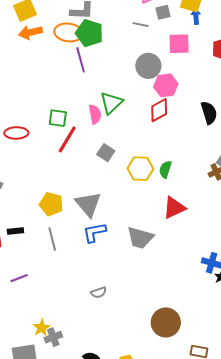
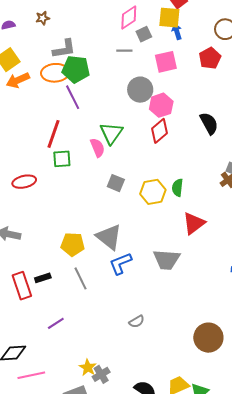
red line: (67, 139) -> (54, 134), moved

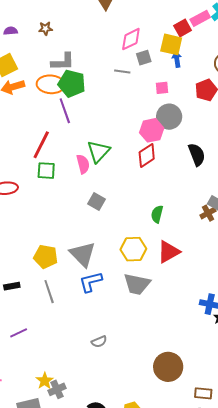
pink square: (166, 62) -> (162, 88), size x0.6
gray circle: (140, 90) -> (169, 117), moved
yellow hexagon: (153, 192) -> (133, 249), moved

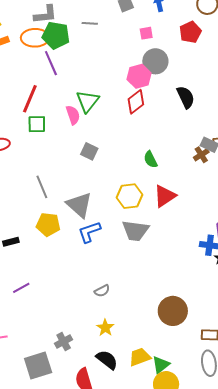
gray line: (122, 71) -> (90, 23), moved
green semicircle: (157, 214) -> (151, 159), turned -36
yellow pentagon: (46, 257) -> (48, 224), moved
gray line: (49, 292) -> (42, 187), moved
yellow star: (45, 381) -> (105, 328), moved

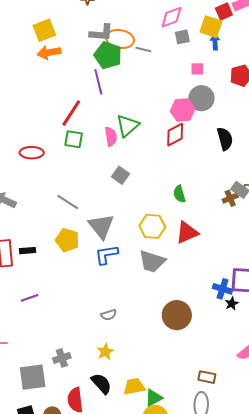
orange ellipse: (35, 38) -> (120, 39), moved
gray line: (42, 187) -> (68, 202), turned -45
brown circle: (173, 311) -> (177, 315), moved

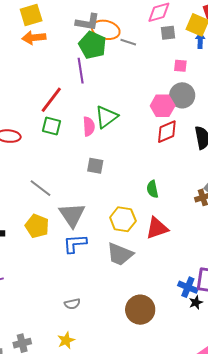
red diamond: (175, 135) -> (167, 132), moved
gray square: (120, 175) -> (95, 166), turned -30

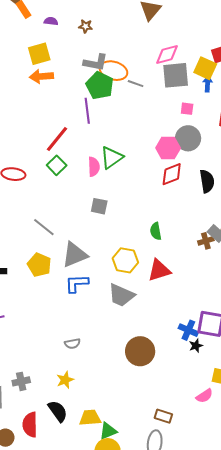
gray square: (168, 33) -> (176, 75), size x1.8
green square: (51, 126) -> (57, 165), turned 30
gray triangle: (72, 215) -> (75, 255), turned 40

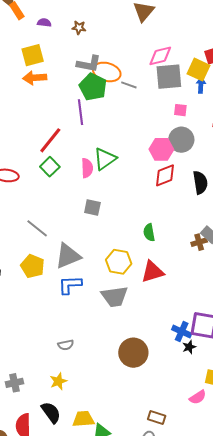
gray trapezoid: (121, 295) -> (115, 297), turned -32

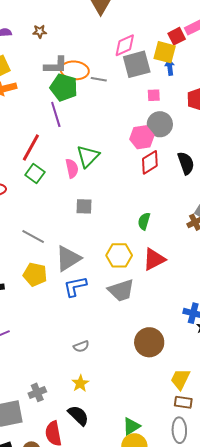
green semicircle: (149, 233) -> (144, 221), turned 36
yellow trapezoid: (83, 419) -> (180, 379), moved, turned -50

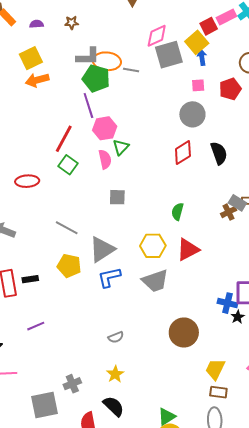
yellow square: (165, 52) -> (197, 42), turned 35
pink square: (154, 95) -> (198, 85), moved
pink hexagon: (142, 137) -> (105, 128), moved
green triangle: (88, 156) -> (121, 147), size x0.7

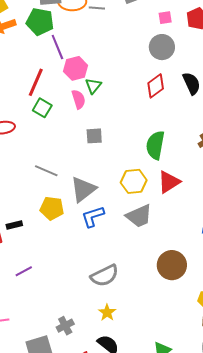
green pentagon: (96, 78) -> (40, 22), moved
green semicircle: (178, 212) -> (155, 145), size x1.6
gray semicircle: (116, 337) -> (105, 276), size x1.8

